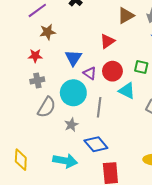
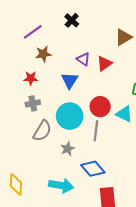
red circle: (112, 71) -> (100, 107), moved
purple triangle: (90, 73) -> (83, 59), moved

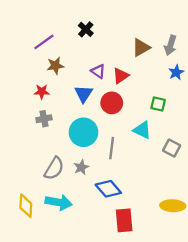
red circle: (100, 107) -> (112, 103), moved
gray semicircle: (42, 131) -> (54, 168), moved
cyan arrow: (61, 186) -> (59, 202), moved

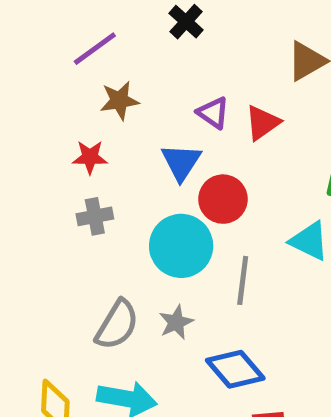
red circle: (112, 103) -> (223, 199), moved

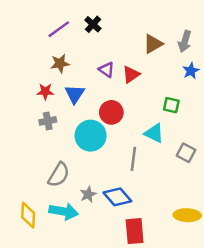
purple line: (95, 49) -> (59, 29), moved
blue triangle: (181, 162) -> (75, 94), moved
gray line: (243, 280) -> (133, 159), moved
gray star: (176, 322) -> (88, 194), moved

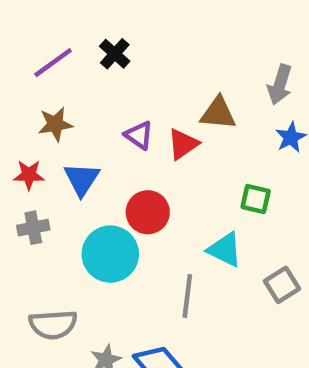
brown triangle: (153, 44) -> (218, 113), moved, turned 35
gray square: (186, 153) -> (282, 285), turned 30
gray semicircle: (59, 175) -> (53, 325), turned 55

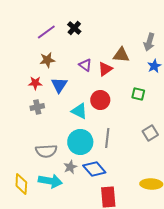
red circle: (148, 212) -> (100, 100), moved
cyan triangle: (225, 250) -> (79, 111), moved
cyan circle: (110, 254) -> (80, 142), moved

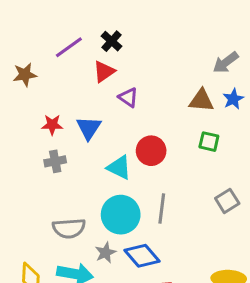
gray arrow: (149, 42) -> (226, 62), turned 36
brown triangle: (121, 55) -> (201, 100), moved
brown star: (47, 60) -> (25, 75), moved
red triangle: (105, 69) -> (104, 72), moved

